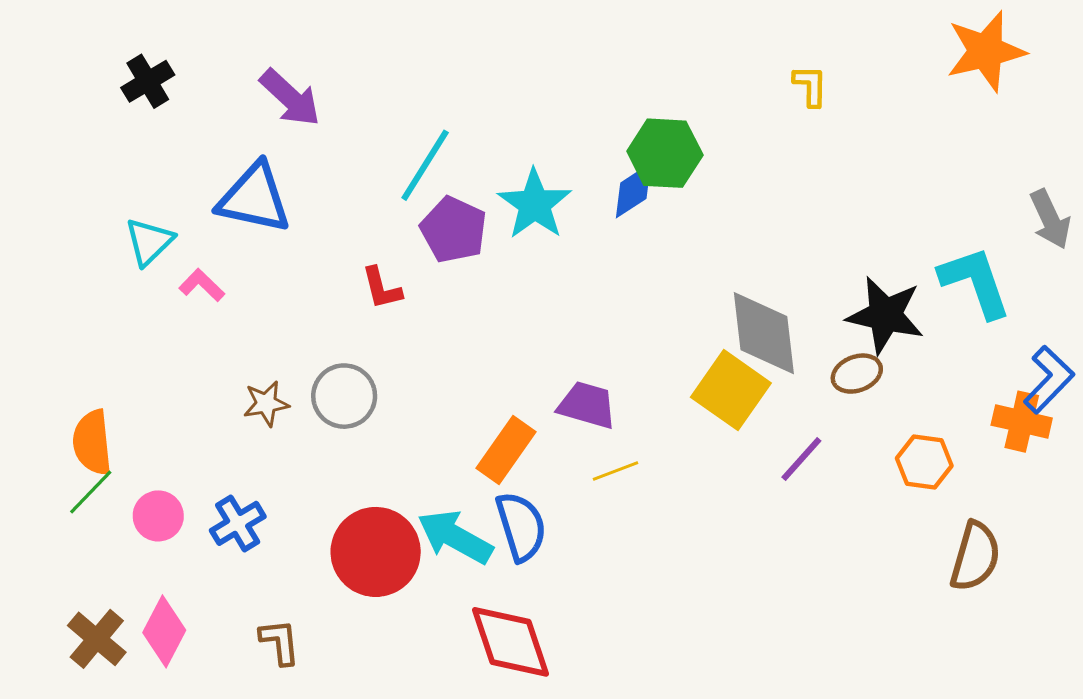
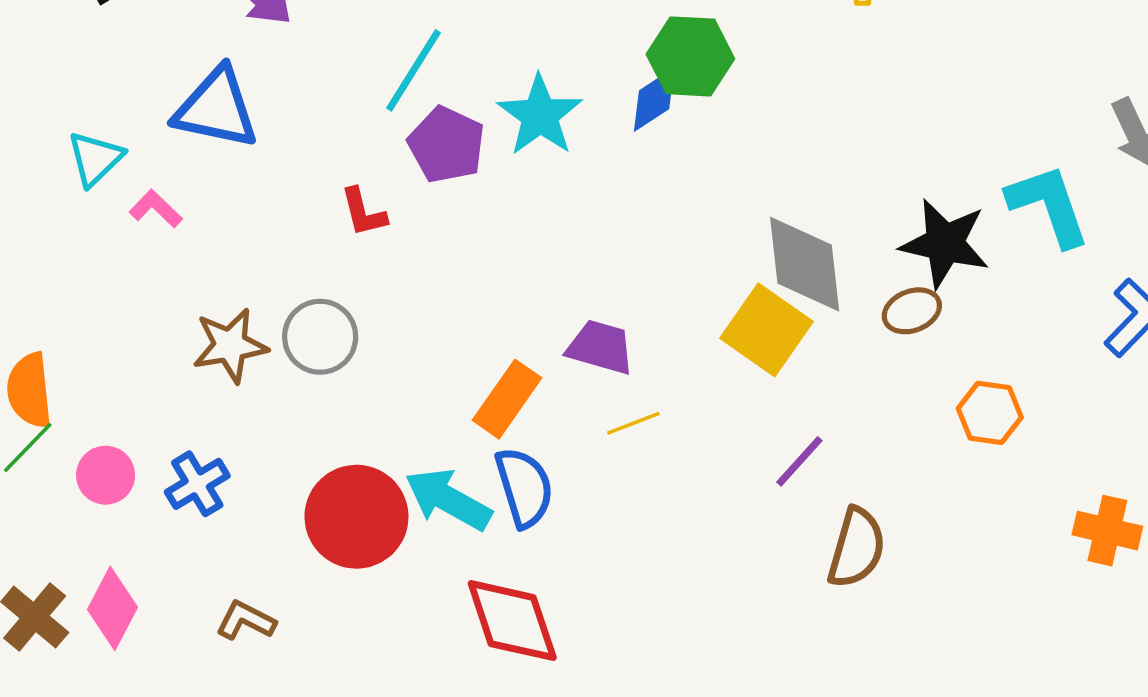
brown star: (266, 404) -> (230, 345), size x1.4
orange cross: (1022, 422) -> (1107, 531), moved
purple line: (801, 459) -> (799, 461), moved
brown semicircle: (975, 556) -> (856, 548), moved
brown L-shape: (280, 642) -> (246, 621), turned -57

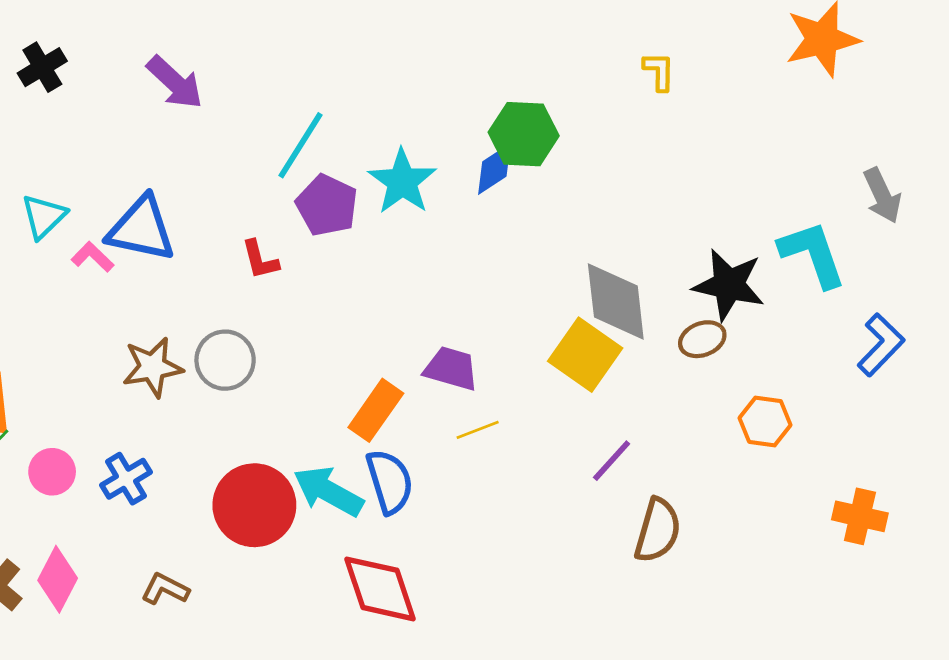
blue triangle: (216, 108) -> (141, 229), moved

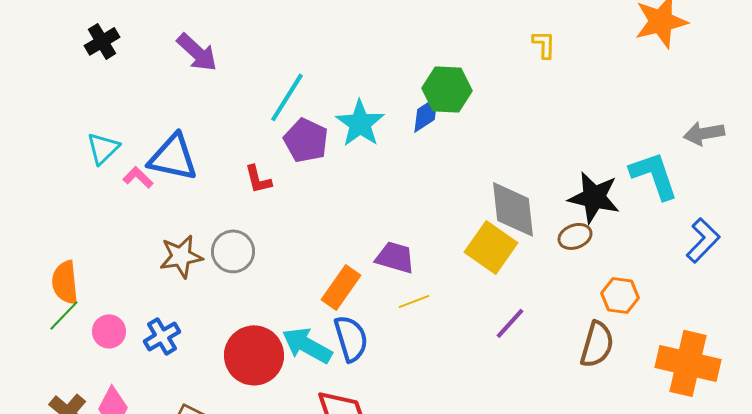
gray arrow: (882, 195) -> (704, 133), turned 105
orange cross: (860, 516) -> (688, 363), size x1.6
brown semicircle: (658, 530) -> (597, 344), moved

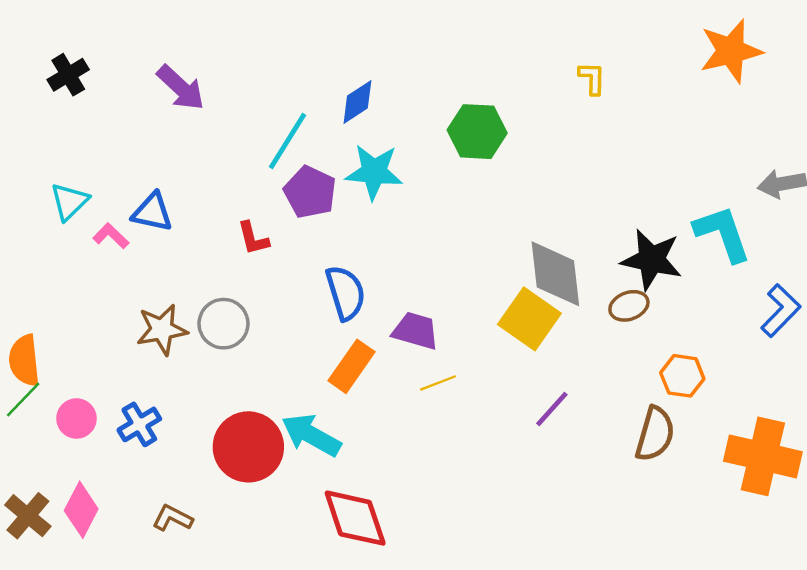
blue diamond: (426, 114) -> (357, 102), moved
cyan star: (360, 123) -> (374, 172), turned -30
blue triangle: (173, 157) -> (152, 212), size x0.7
blue semicircle: (351, 338) -> (346, 293), moved

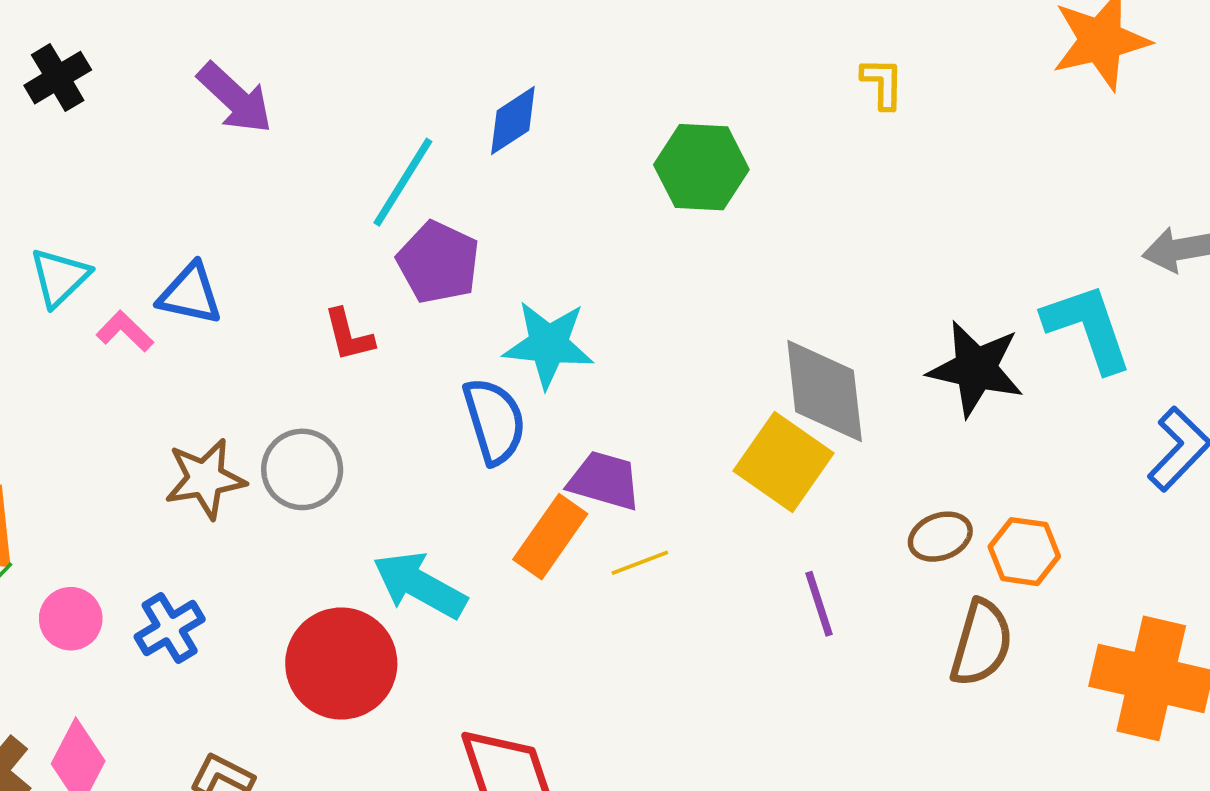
cyan star: (374, 172) -> (548, 344), moved
brown ellipse: (629, 306) -> (940, 537), moved
orange rectangle: (352, 366) -> (550, 537), moved
purple line: (552, 409) -> (819, 604), turned -60
cyan arrow: (311, 435) -> (420, 585), moved

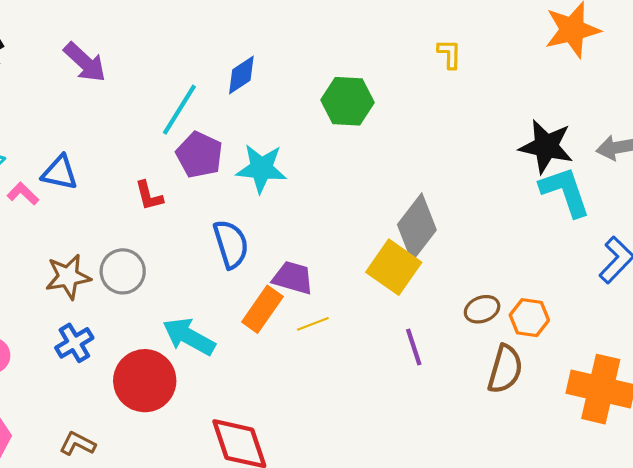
cyan star: (548, 344) -> (261, 168), moved
black star: (976, 369) -> (546, 146), moved
gray diamond: (825, 391) -> (417, 227), turned 44
blue cross: (170, 628) -> (74, 343), moved

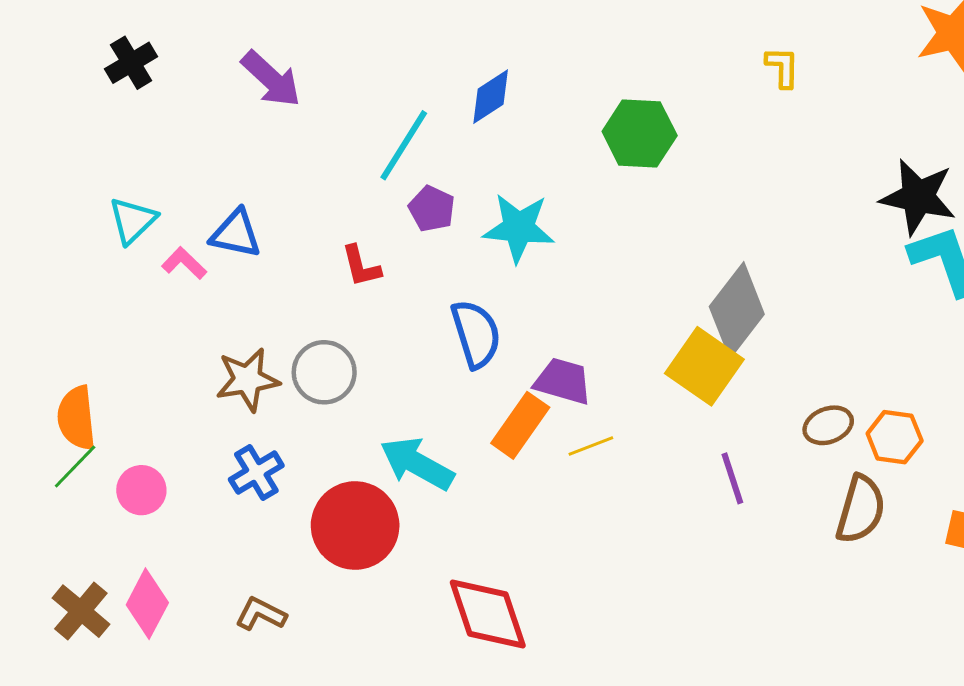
purple pentagon: (199, 155) -> (432, 209), size x0.7

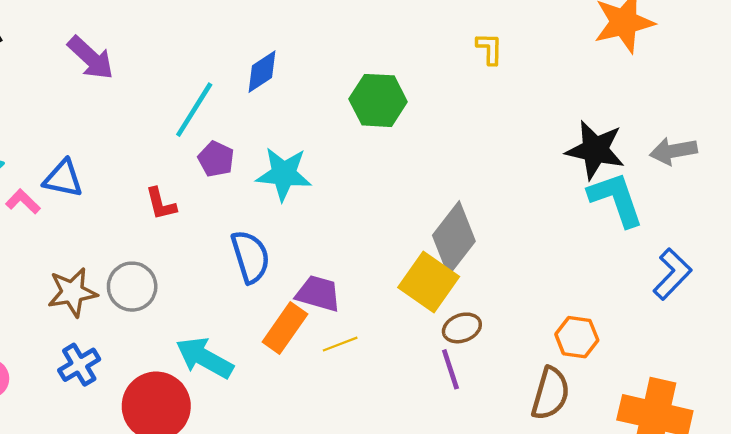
brown ellipse: (828, 425) -> (462, 328), moved

